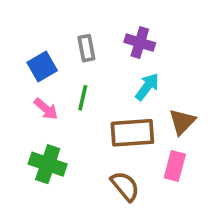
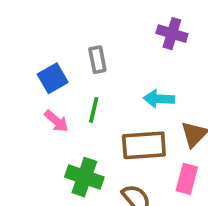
purple cross: (140, 43) -> (172, 34), moved
cyan arrow: (147, 87) -> (159, 99), turned -124
green cross: (48, 164) -> (84, 177), moved

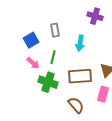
cyan arrow: (159, 99) -> (80, 43), moved, turned -84
green cross: (84, 177) -> (48, 82), moved

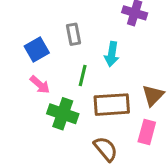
green line: (53, 57) -> (83, 76), moved

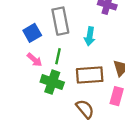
gray rectangle: (73, 34) -> (60, 21), size x1.6
green line: (83, 76) -> (58, 56), moved

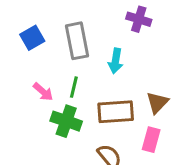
blue square: (32, 33) -> (32, 38), moved

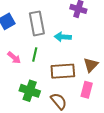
cyan arrow: (116, 61) -> (63, 37), turned 84
green cross: (66, 121) -> (30, 91), moved

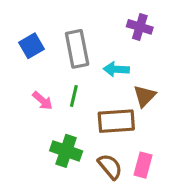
brown triangle: (91, 65) -> (145, 96), moved
pink rectangle: (87, 90) -> (143, 165), moved

